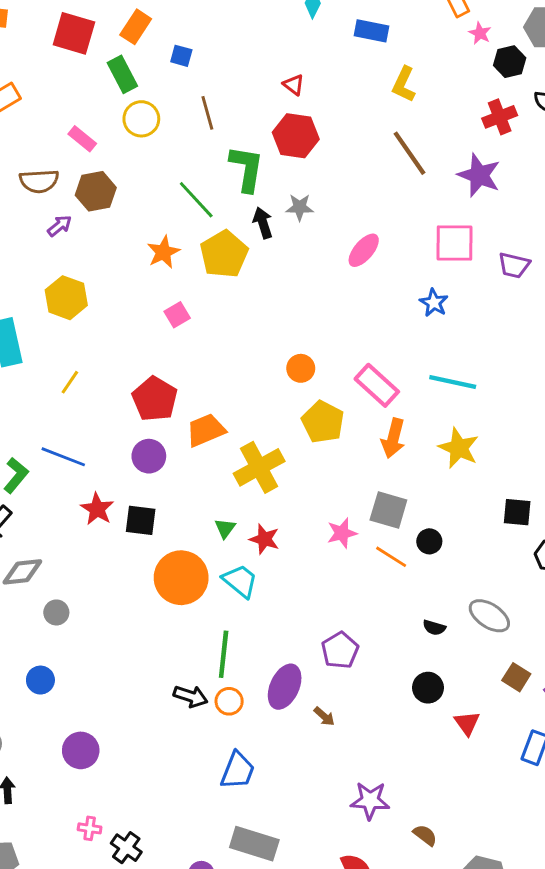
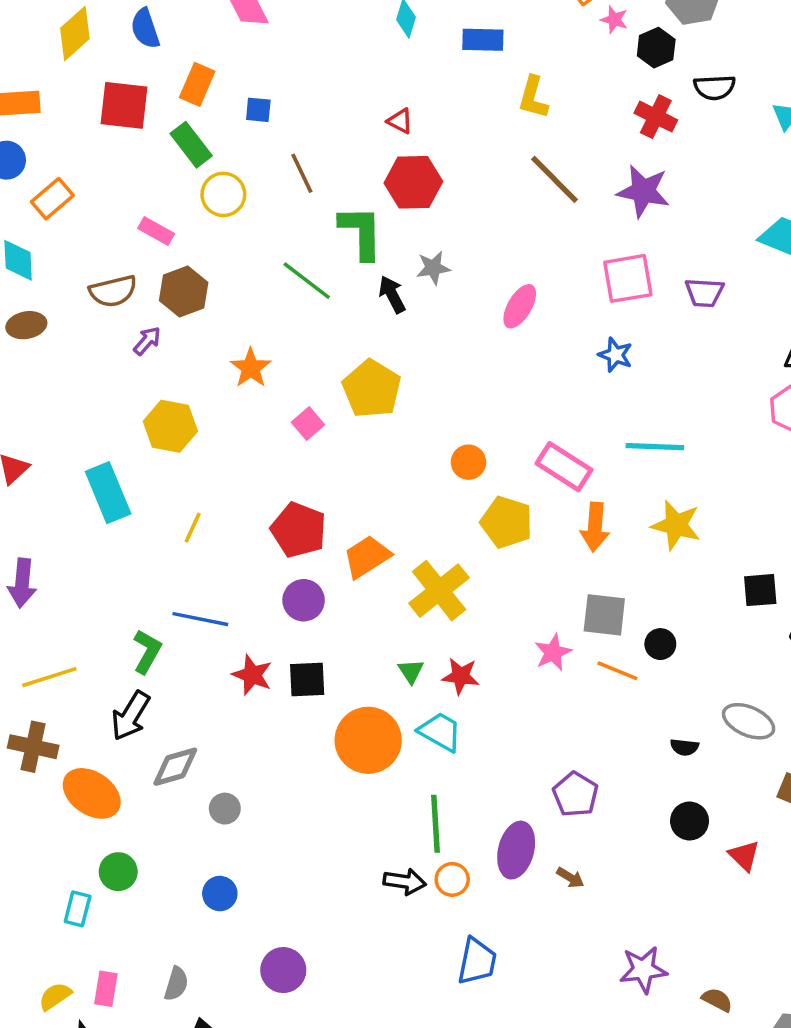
red cross: (500, 117) -> (656, 117), turned -32
orange star: (163, 252) -> (251, 368), moved
yellow pentagon: (224, 254) -> (372, 389), moved

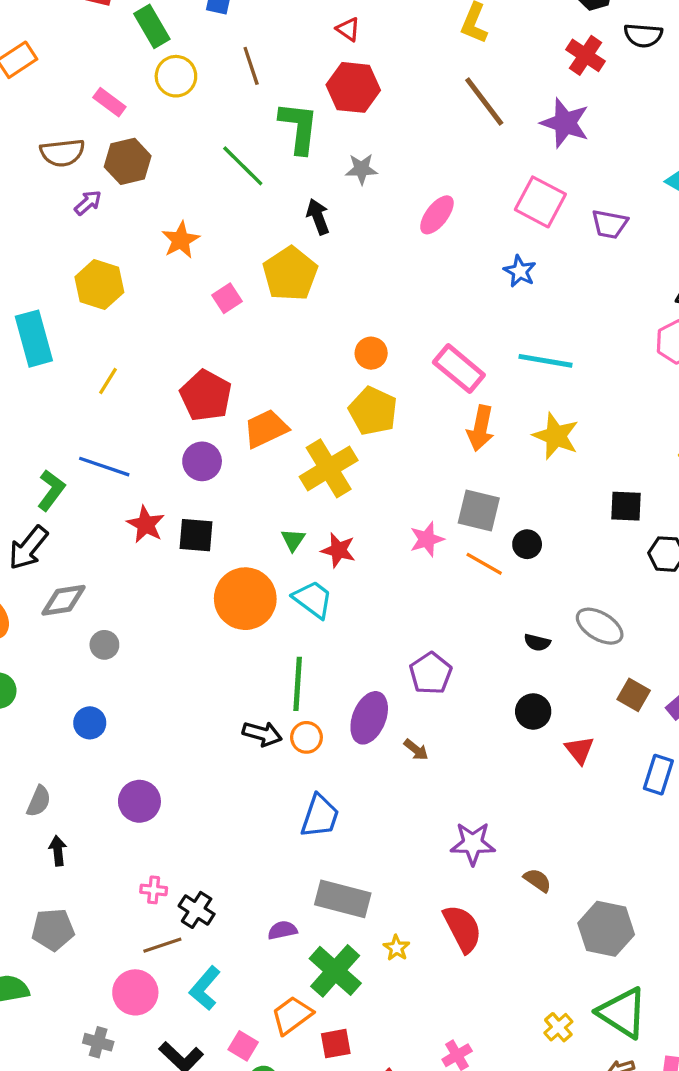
pink square: (628, 278) -> (540, 202), turned 30
black arrow: (392, 294) -> (318, 217), moved
yellow pentagon: (507, 522) -> (373, 411), moved

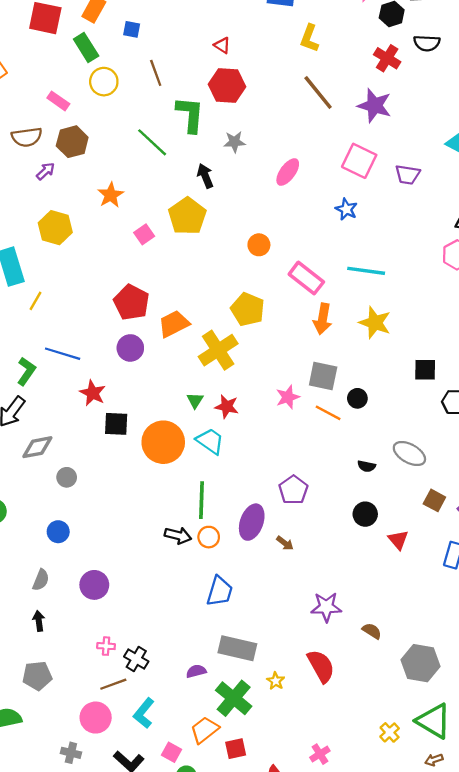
orange circle: (371, 353) -> (259, 245), moved
yellow line: (108, 381) -> (36, 301), moved
black square: (196, 535) -> (116, 424), moved
gray semicircle: (39, 801) -> (41, 580), moved

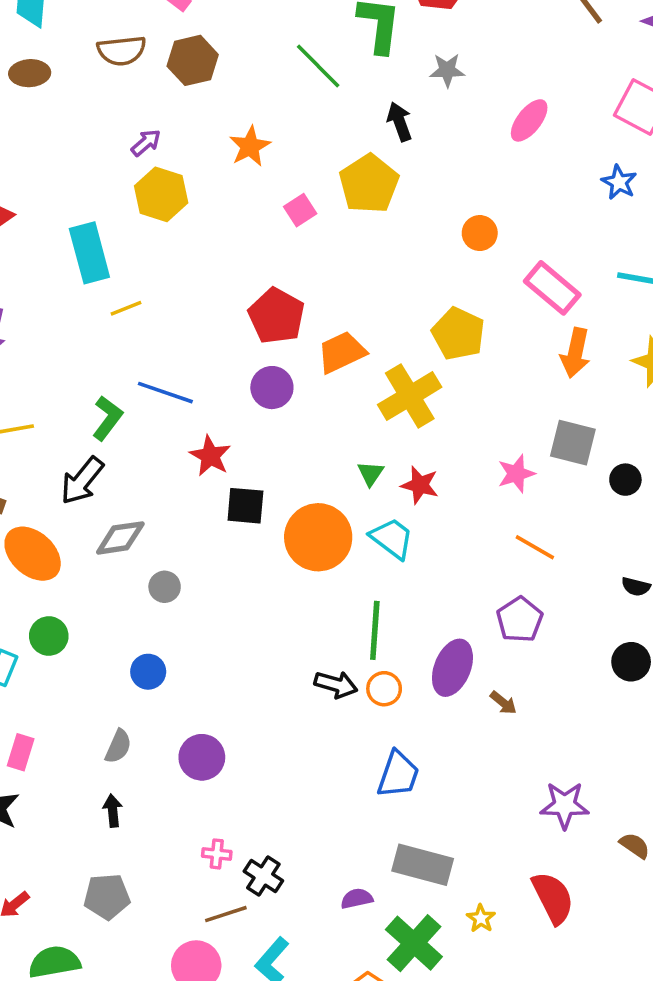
purple arrow: (46, 171) -> (146, 143), moved
yellow line: (36, 301) -> (126, 308), turned 36
orange line: (328, 413) -> (535, 547), moved

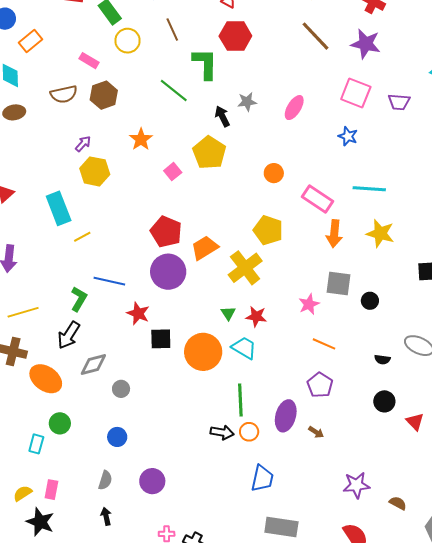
gray star: (447, 70) -> (247, 102), moved
purple circle: (272, 388) -> (168, 272), size x1.5

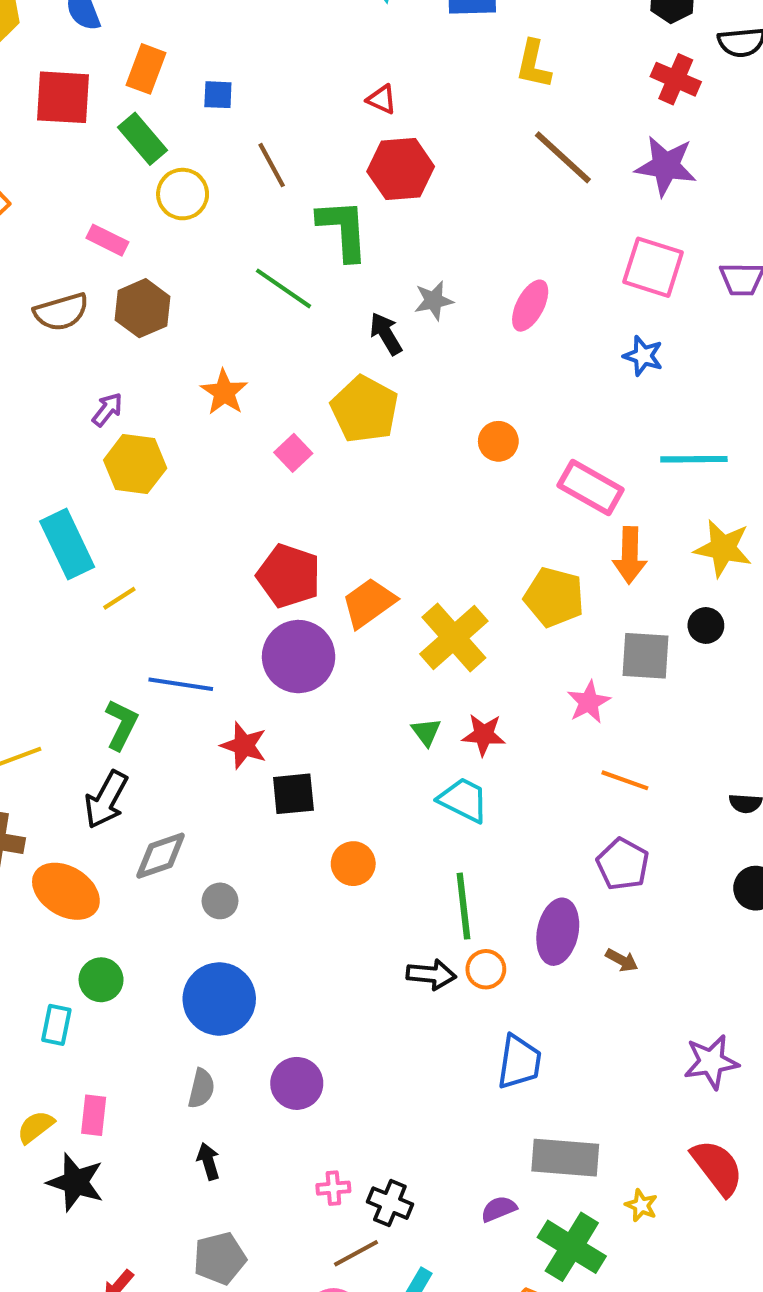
yellow pentagon: (268, 230) -> (554, 597), moved
black circle: (370, 301) -> (706, 625), moved
orange circle: (203, 352) -> (353, 864), moved, size x0.6
blue circle: (117, 437) -> (219, 999), size x1.8

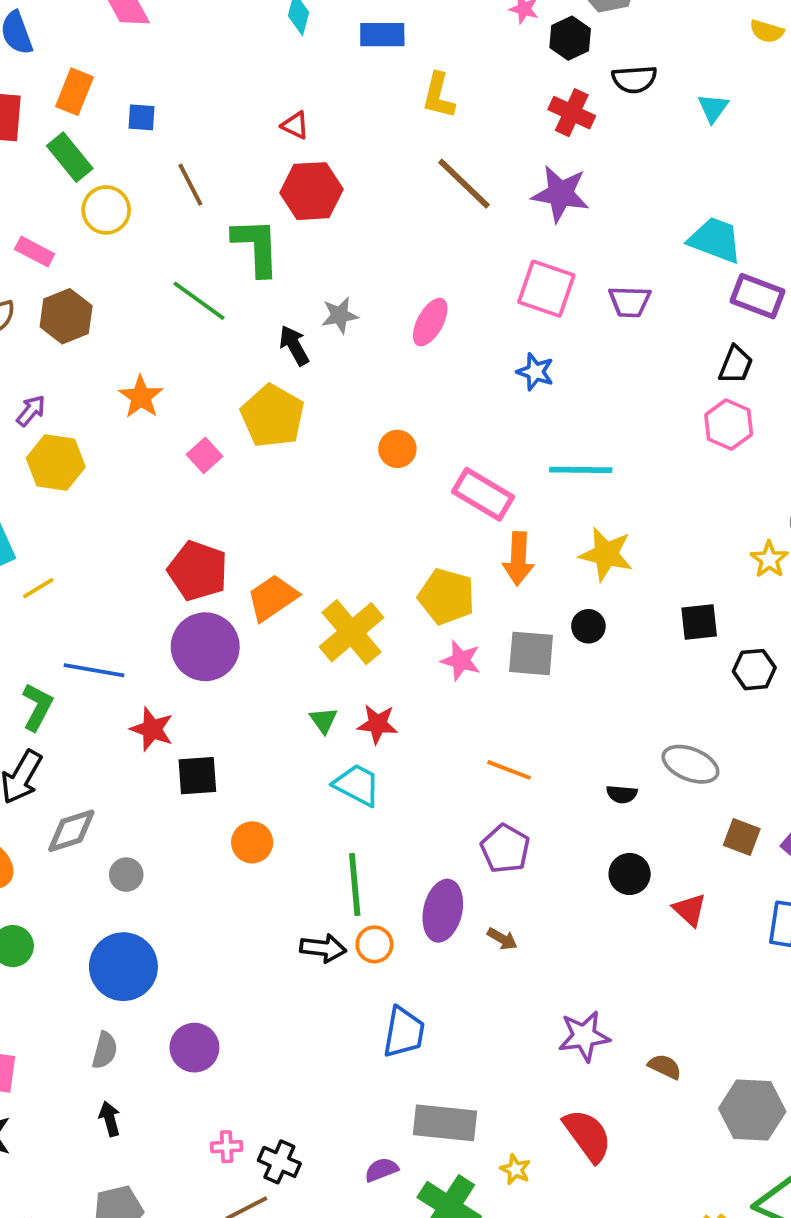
pink star: (589, 702) -> (461, 661), moved, turned -30

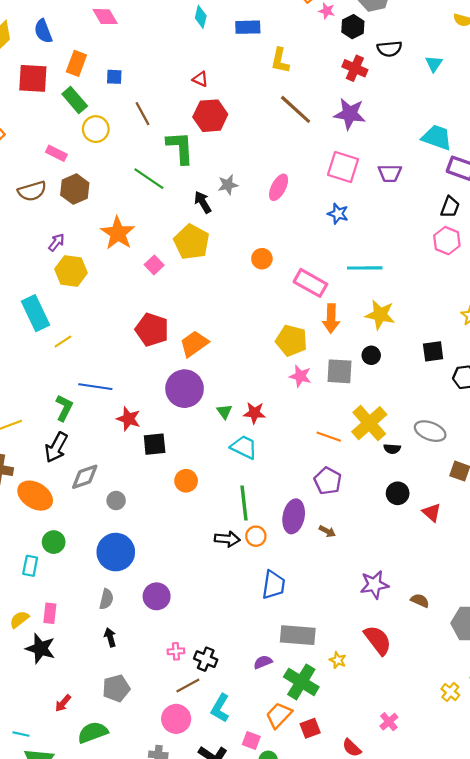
orange star: (141, 397) -> (118, 233), size x1.4
yellow cross: (352, 632) -> (369, 423), moved
purple circle: (205, 647) -> (185, 389), moved

